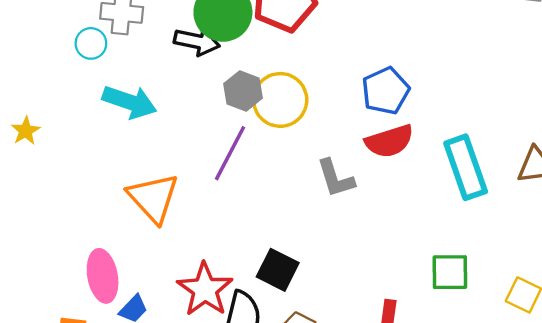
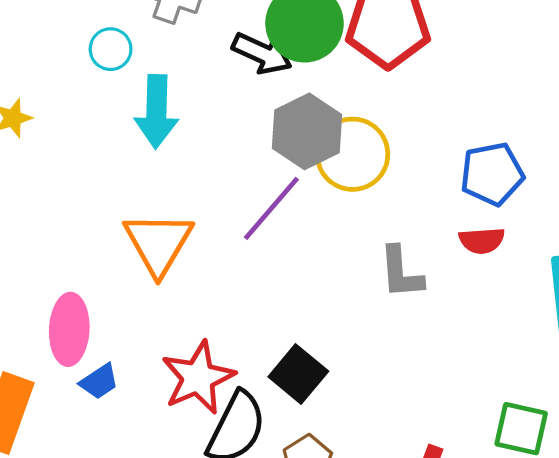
cyan circle: (91, 43) -> (111, 49), moved
gray hexagon: (243, 91) -> (307, 131), size x1.4
cyan arrow: (129, 102) -> (156, 112), turned 60
red semicircle: (389, 141) -> (482, 241), size x0.7

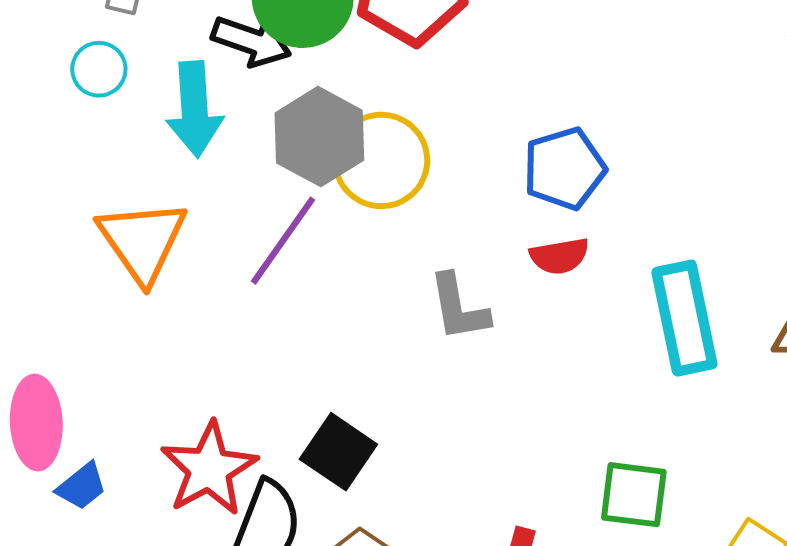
cyan circle: (111, 49) -> (99, 69), moved
cyan arrow: (156, 112) -> (194, 109), moved
orange triangle: (158, 243) -> (142, 241), moved

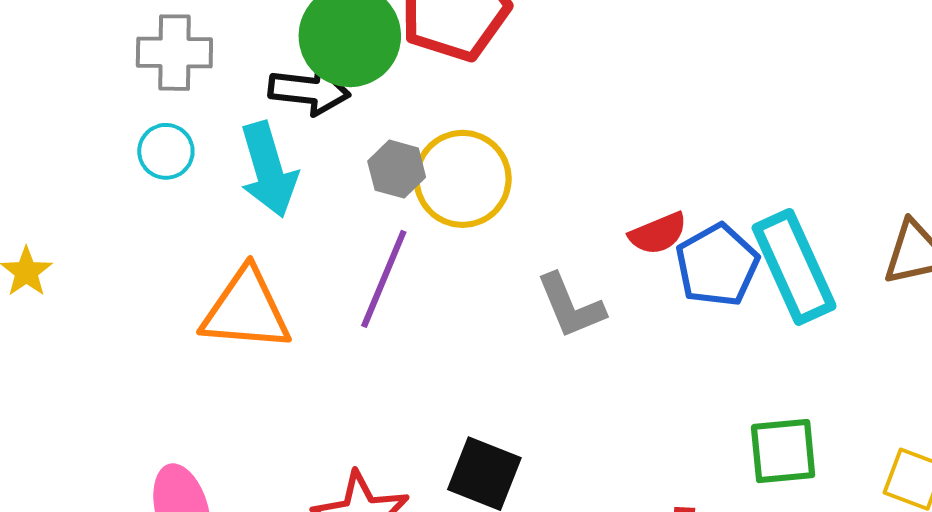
gray hexagon: (319, 137) -> (397, 169), size x0.6
blue pentagon: (564, 169) -> (717, 265), moved
orange triangle: (142, 241) -> (246, 310), turned -38

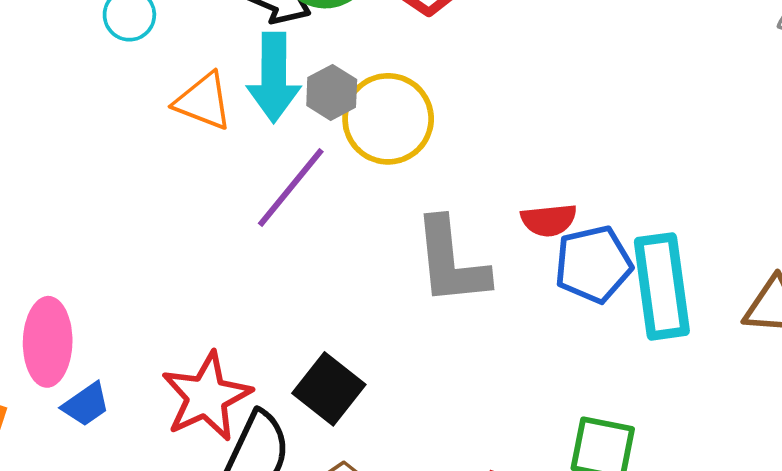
cyan arrow: (268, 170) -> (274, 77), moved
gray L-shape: (571, 306) -> (451, 262), size x1.4
orange triangle: (246, 310) -> (203, 101), moved, size x0.7

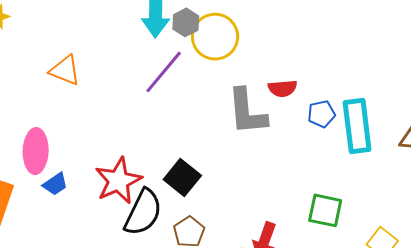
orange triangle: (203, 101) -> (65, 70), moved
red semicircle: (549, 220) -> (283, 88), moved
blue pentagon: (593, 264) -> (321, 114), size x0.7

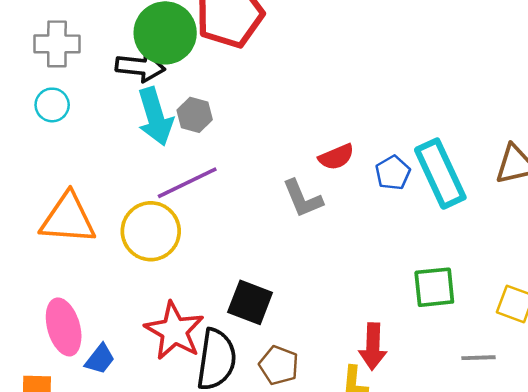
yellow circle: (215, 37) -> (151, 231), moved
orange triangle: (65, 70) -> (68, 219), size x1.4
purple line: (164, 72) -> (187, 183), turned 42
gray L-shape: (247, 112) -> (303, 199), size x0.7

